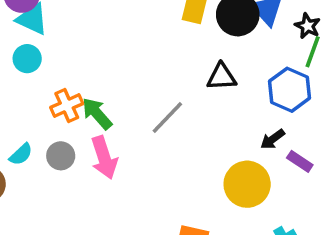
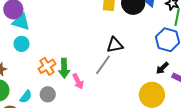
black triangle: (222, 77) -> (115, 45), moved
green arrow: (97, 113) -> (64, 68), turned -132
pink arrow: (104, 158) -> (78, 81), moved, size x0.7

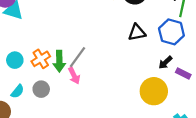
cyan circle: (22, 44) -> (15, 60), moved
black triangle: (115, 45) -> (137, 33), moved
gray line: (103, 65) -> (77, 57), moved

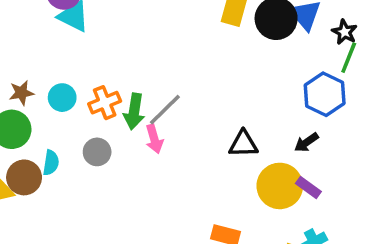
black triangle: (137, 33) -> (243, 144), moved
purple rectangle: (183, 74) -> (308, 188), moved
cyan semicircle: (17, 91) -> (51, 163), moved, turned -40

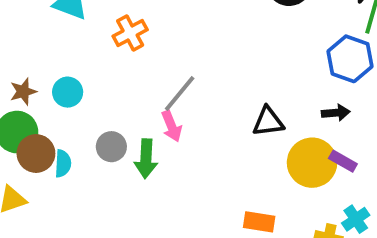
orange cross: (105, 103) -> (130, 33), moved
green arrow: (134, 111) -> (146, 159), moved
black arrow: (306, 142) -> (336, 113), turned -145
brown circle: (24, 177) -> (36, 153), moved

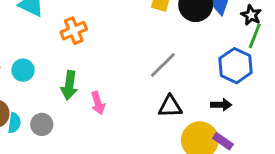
gray line: (180, 93) -> (163, 65), moved
gray circle: (111, 147) -> (42, 124), moved
green arrow: (146, 159) -> (69, 85), moved

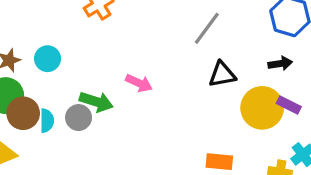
green arrow: (69, 85) -> (96, 102), moved, turned -72
pink arrow: (98, 103) -> (139, 83), turned -40

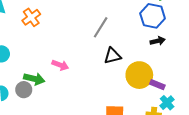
black arrow: (280, 64) -> (158, 41), moved
purple rectangle: (289, 105) -> (157, 85), moved

